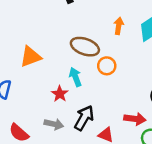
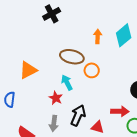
gray arrow: (54, 124) -> (54, 123), turned 91

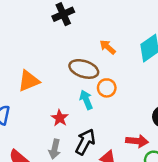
orange arrow: (98, 36) -> (108, 47), moved, turned -56
cyan arrow: (67, 83) -> (86, 100), moved

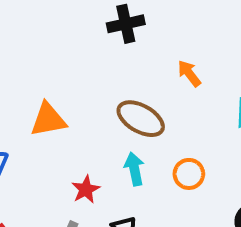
orange arrow: (108, 47) -> (189, 73), moved
orange circle: (107, 88) -> (189, 174), moved

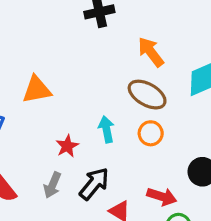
orange arrow: (189, 73) -> (151, 52), size x1.4
brown ellipse: (141, 119) -> (147, 95), moved

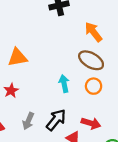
red star: (67, 146) -> (11, 91), moved
red arrow: (162, 197) -> (91, 123), moved

